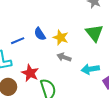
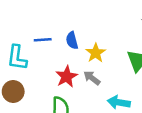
red star: (30, 73) -> (66, 77), moved

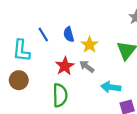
blue line: (43, 40) -> (43, 35), turned 64

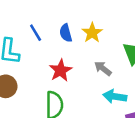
yellow star: (90, 45) -> (92, 33), moved
gray arrow: (87, 67) -> (103, 68), moved

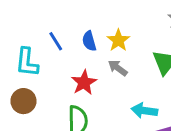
gray arrow: (103, 68) -> (118, 68), moved

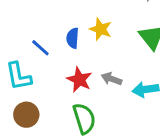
blue semicircle: (89, 41) -> (73, 38), turned 36
gray arrow: (118, 68) -> (112, 79), moved

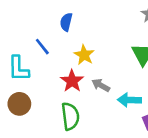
yellow star: (101, 29) -> (84, 55), moved
blue semicircle: (73, 38) -> (66, 22), moved

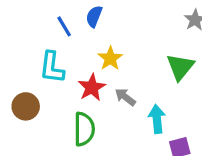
blue line: (42, 47) -> (64, 26), moved
cyan L-shape: (18, 69) -> (52, 67), moved
cyan arrow: (129, 100) -> (157, 119), turned 75

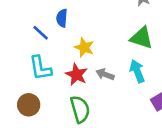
green triangle: (180, 67) -> (142, 38), turned -35
cyan arrow: (157, 119) -> (137, 71), moved

